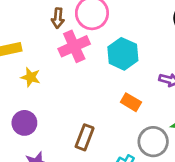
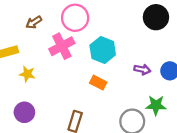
brown arrow: (58, 18) -> (34, 22), moved, turned 56
orange rectangle: (131, 102) -> (98, 83), moved

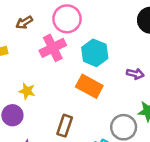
yellow star: (27, 74) -> (27, 91), moved
orange rectangle: (98, 83) -> (89, 86), size x1.5

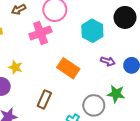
cyan hexagon: (95, 53) -> (92, 31), moved

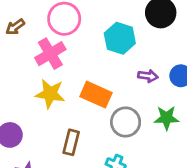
yellow star: (15, 67) -> (50, 94), moved, size x1.5
gray circle: (94, 105) -> (126, 122), moved

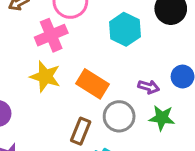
purple arrow: (148, 76) -> (149, 87), moved
brown rectangle: (71, 142) -> (81, 131), moved

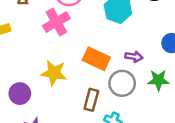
yellow star: (45, 77) -> (54, 73), moved
purple arrow: (149, 87) -> (134, 57), moved

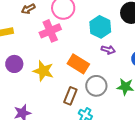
purple arrow: (134, 57) -> (108, 50), moved
purple circle: (20, 94) -> (14, 64), moved

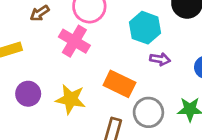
pink cross: (50, 31) -> (74, 41), turned -30

